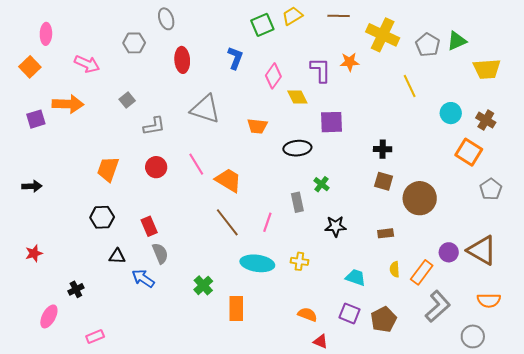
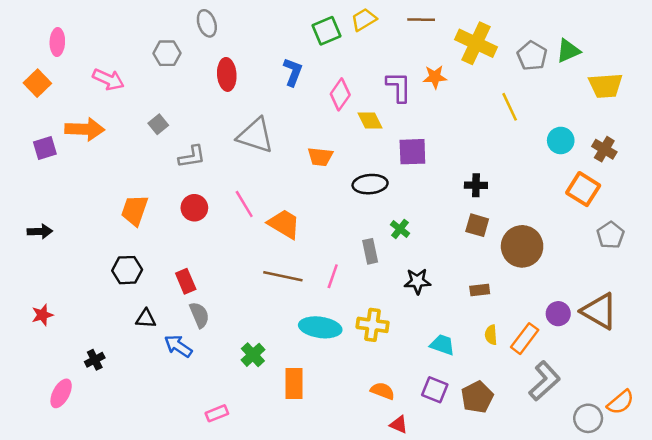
brown line: (227, 222) -> (283, 276), turned -40
yellow cross: (299, 261) -> (373, 325), size x1.4
orange semicircle: (489, 300) -> (621, 402), moved, turned -40
pink rectangle: (95, 336) -> (217, 413), moved

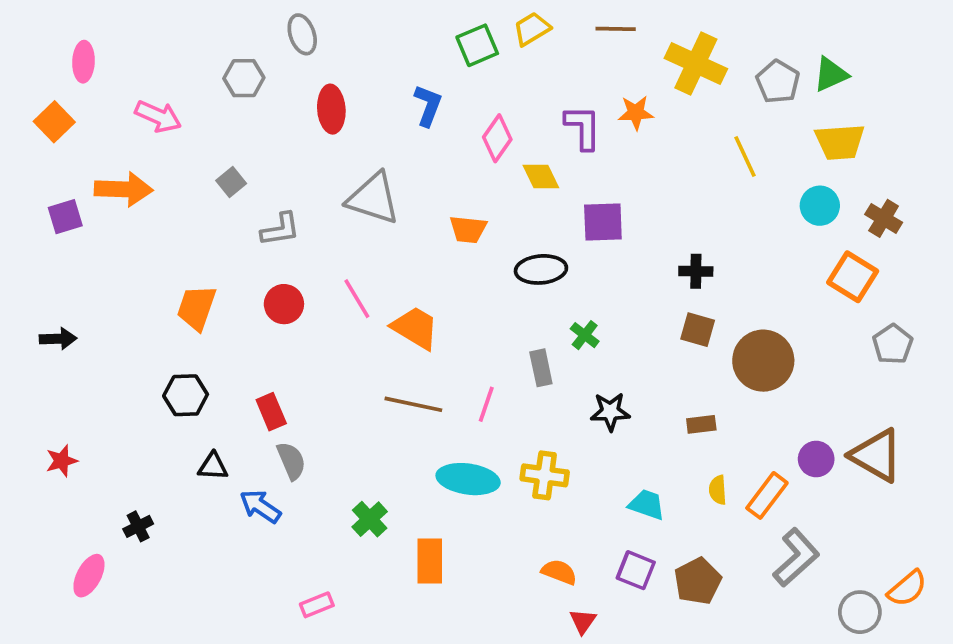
yellow trapezoid: (606, 86) -> (840, 142), moved
red triangle: (399, 425) -> (583, 621), turned 42

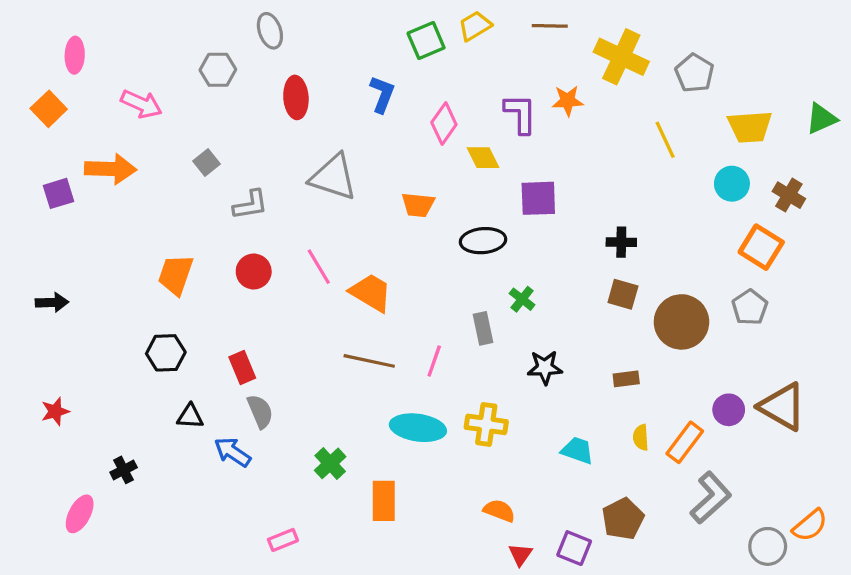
green triangle: (831, 74) -> (821, 119), moved
gray pentagon: (893, 344) -> (750, 307), moved
purple square: (636, 570) -> (574, 548), moved

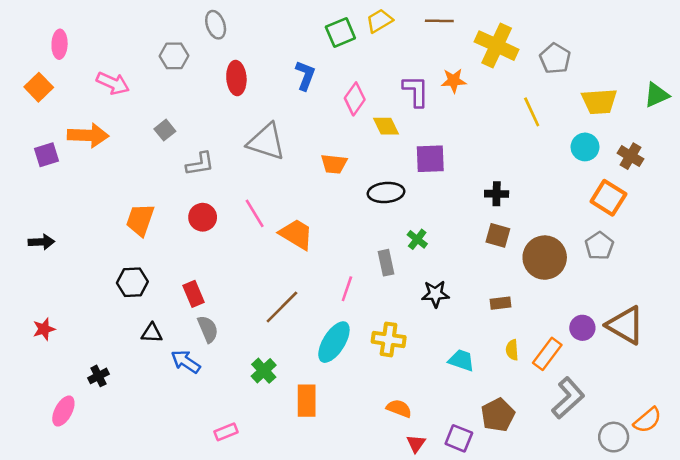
brown line: (369, 361) -> (282, 307), moved, turned -57
cyan ellipse: (418, 428) -> (334, 342), turned -66

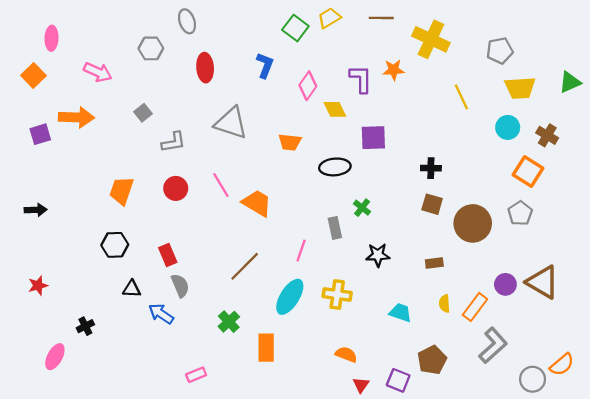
green square: (340, 33) -> (295, 28), turned -30
gray pentagon: (555, 59) -> (500, 51), moved, turned 30

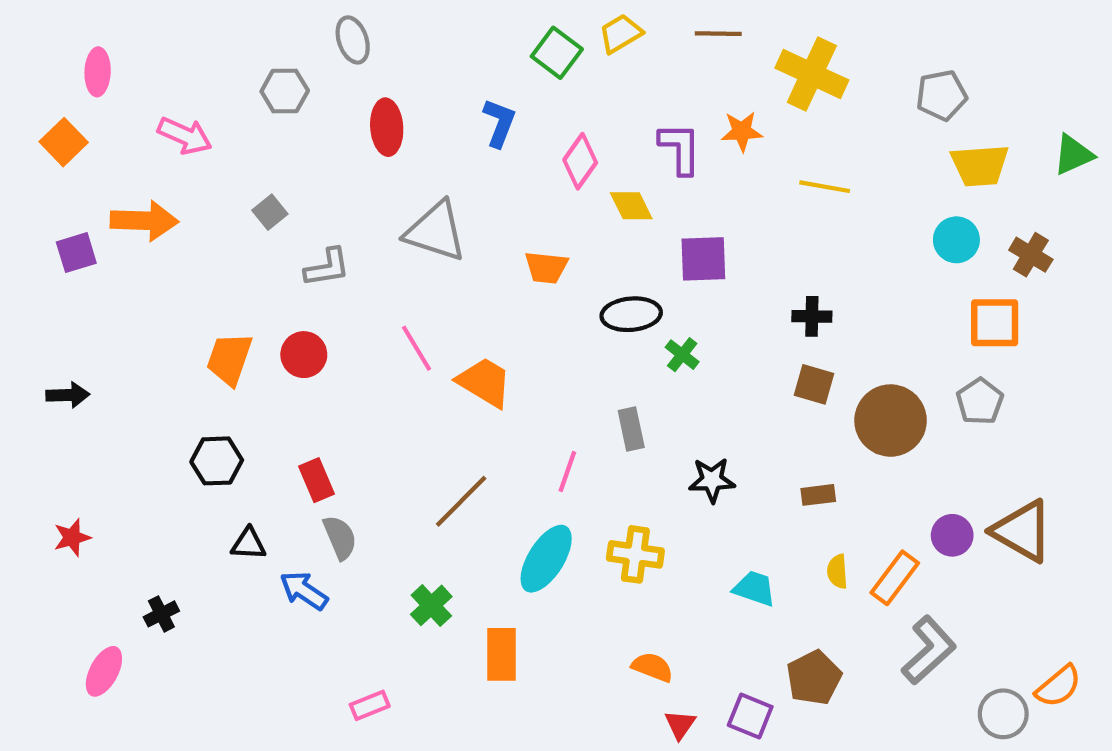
yellow line: (461, 97) -> (825, 187), moved, turned -55
orange square: (528, 171) -> (995, 323), turned -32
red circle: (176, 188) -> (304, 355), moved
green cross: (362, 208) -> (682, 355), moved

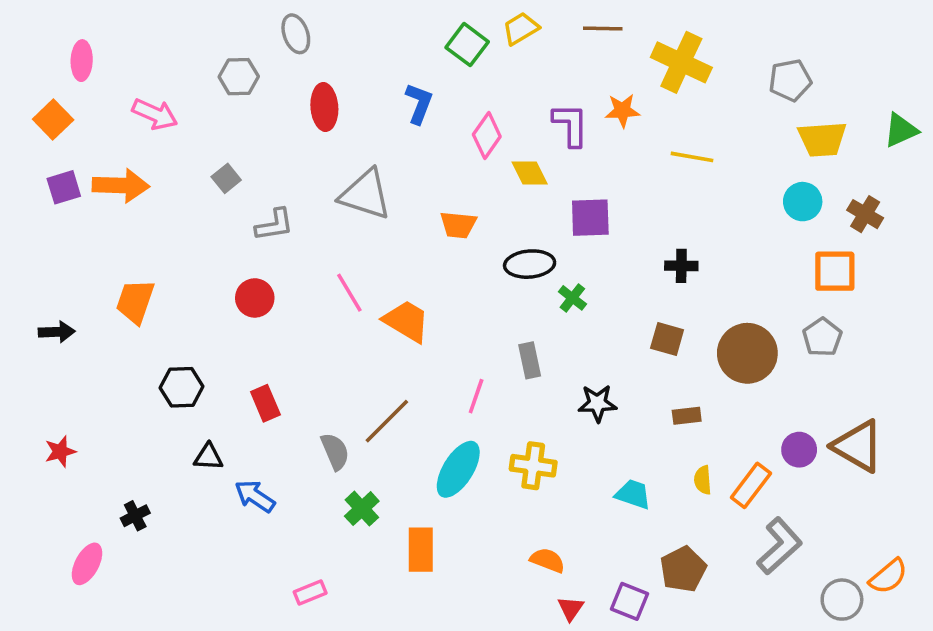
purple square: (76, 253) -> (64, 187), moved
orange trapezoid: (229, 359) -> (135, 302), moved
brown square: (814, 384) -> (667, 339), moved
gray semicircle: (340, 537) -> (335, 451), moved

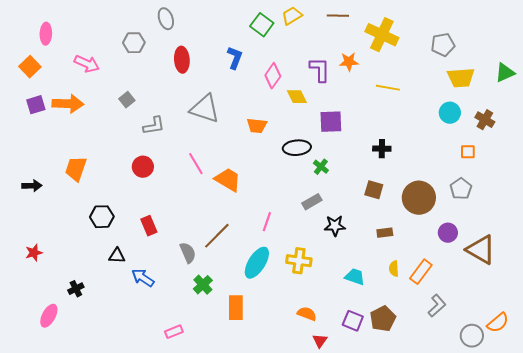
orange square: (835, 271) -> (468, 152), size x0.6
gray rectangle: (530, 360) -> (312, 202), moved, turned 72
purple circle: (799, 450) -> (448, 233), moved
gray L-shape: (779, 546) -> (437, 306), size x0.7
purple square: (630, 601) -> (353, 321), moved

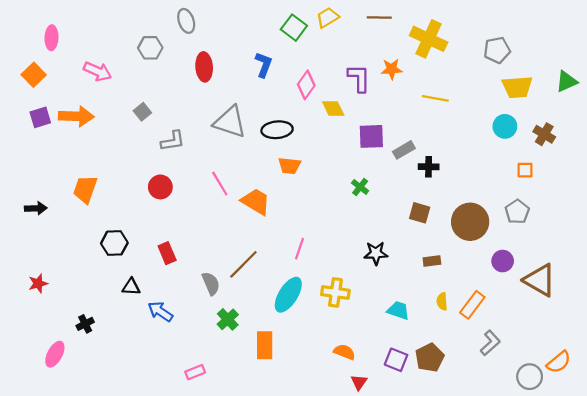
orange trapezoid: (257, 126) -> (289, 166), moved
black ellipse: (297, 148) -> (277, 130), moved
gray rectangle: (312, 202) -> (404, 150), moved

